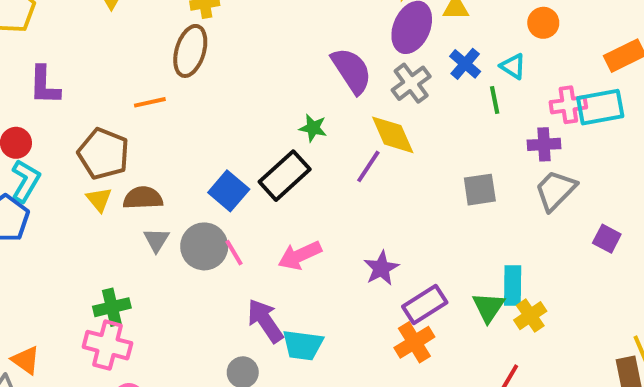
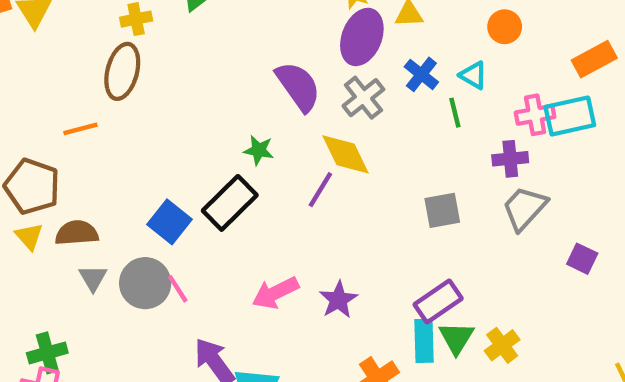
pink arrow: (300, 255) -> (275, 293), moved
cyan rectangle: (513, 286) -> (424, 341), moved
purple rectangle: (425, 305) -> (438, 301), moved

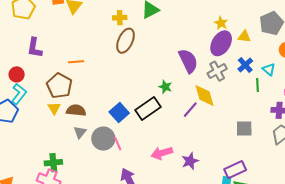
brown ellipse: (122, 71) -> (125, 41), moved
orange line: (80, 129) -> (76, 62), moved

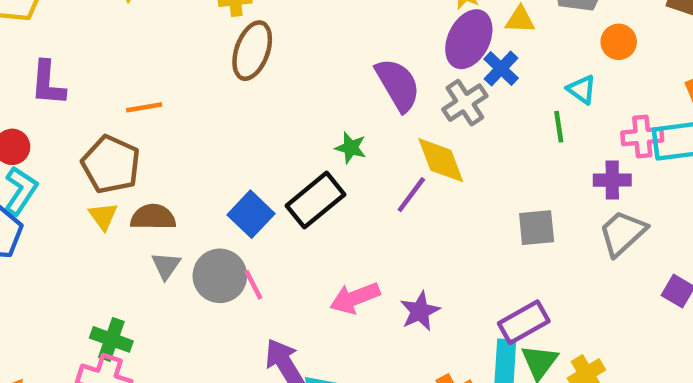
blue cross: (245, 65) -> (501, 69), moved
green cross: (53, 163) -> (111, 339), turned 30

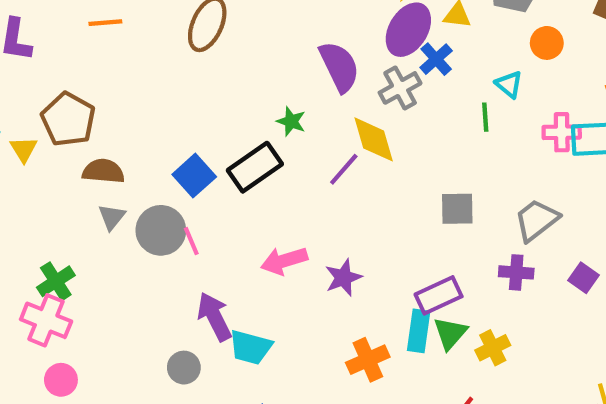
orange line: (144, 107) -> (105, 23), moved
purple cross: (612, 180) -> (516, 272), moved
yellow triangle: (103, 216) -> (24, 149), moved
green cross: (111, 339) -> (56, 281), turned 33

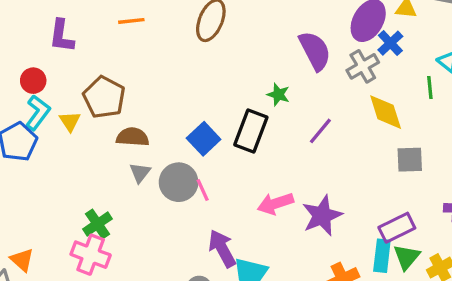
yellow diamond: (374, 139) -> (386, 112), moved
black rectangle: (255, 167) -> (251, 131), turned -33
purple star: (343, 278) -> (322, 216), size x1.4

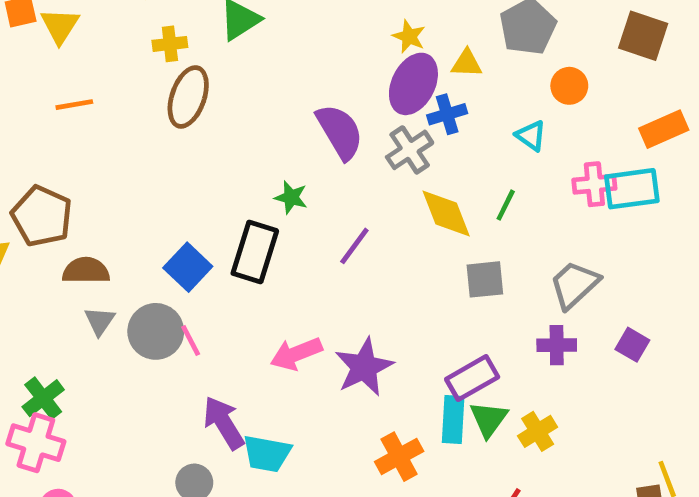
blue cross: (390, 43) -> (447, 114), turned 30
green line: (430, 87) -> (506, 205), moved, turned 35

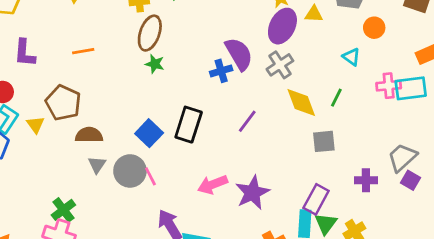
orange line: (74, 105) -> (83, 51), moved
blue cross: (447, 114) -> (221, 71), moved
green star: (291, 197) -> (155, 64), moved
gray trapezoid: (574, 285) -> (402, 157), moved
purple rectangle: (472, 378) -> (316, 199), turned -32

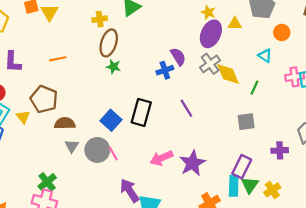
purple semicircle: (239, 54) -> (178, 57), size x0.7
yellow diamond: (301, 102) -> (228, 74), moved
purple line: (247, 121) -> (186, 108), turned -66

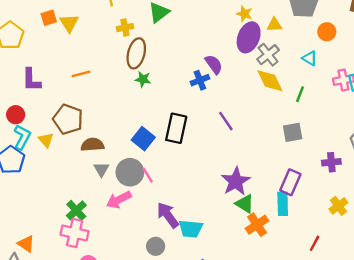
gray cross: (210, 64) -> (268, 55), moved
pink arrow: (161, 158) -> (119, 200), moved
green triangle: (250, 185) -> (245, 204), moved, turned -30
yellow cross: (272, 190) -> (338, 206), moved

